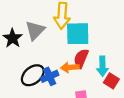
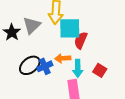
red semicircle: (81, 58) -> (81, 40), moved
cyan arrow: (102, 66) -> (78, 68), moved

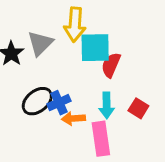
orange arrow: (63, 58) -> (73, 118), moved

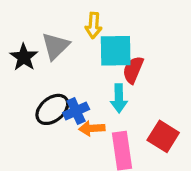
yellow arrow: (75, 25) -> (93, 25), size x0.7
cyan arrow: (107, 105) -> (119, 98), moved
red square: (138, 108) -> (163, 136), moved, size x1.4

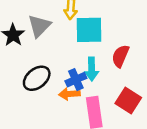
red semicircle: (133, 70) -> (120, 56), moved
blue cross: (76, 111) -> (76, 80), moved

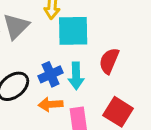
blue cross: (76, 80) -> (51, 74), moved

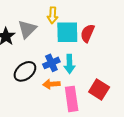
red semicircle: (109, 61) -> (87, 33), moved

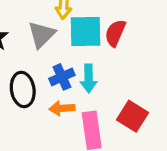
gray triangle: (27, 29) -> (42, 35), moved
black ellipse: (25, 71) -> (23, 89), turned -60

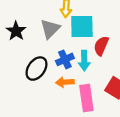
red semicircle: (115, 33) -> (101, 46), moved
black ellipse: (23, 89) -> (36, 69), turned 45

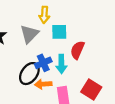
cyan square: (82, 26) -> (59, 32), size x0.7
black ellipse: (36, 69) -> (29, 74), moved

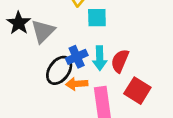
gray triangle: (29, 34) -> (43, 31), moved
red semicircle: (77, 50) -> (120, 61), moved

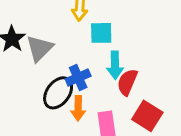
cyan arrow: (100, 58) -> (115, 65), moved
orange arrow: (77, 84) -> (78, 108), turned -85

